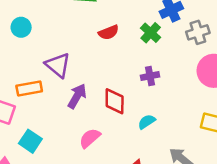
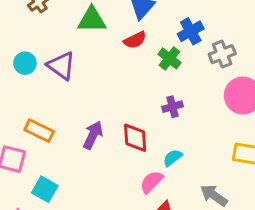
red semicircle: (109, 32) -> (135, 40), moved
purple triangle: (58, 65) -> (61, 66), moved
orange rectangle: (29, 89) -> (39, 131), turned 40
pink semicircle: (90, 138) -> (151, 182), moved

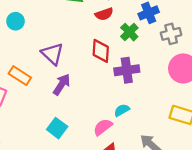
purple triangle: (61, 66) -> (52, 54), moved
purple cross: (173, 107) -> (127, 70), size x1.5
red diamond: (135, 138) -> (101, 51), moved
cyan square: (45, 189) -> (57, 128), moved

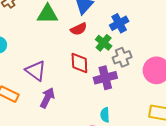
gray cross: (171, 34) -> (122, 57), moved
cyan semicircle: (122, 110) -> (105, 115), turned -56

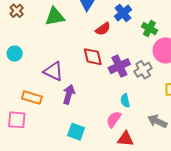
red semicircle: (79, 29) -> (103, 29), moved
green cross: (104, 43) -> (149, 28), moved
gray cross: (122, 57) -> (143, 70), moved

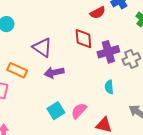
purple arrow: (69, 94) -> (54, 72), turned -126
pink semicircle: (114, 119) -> (79, 111), moved
cyan square: (76, 132) -> (56, 111), turned 30

